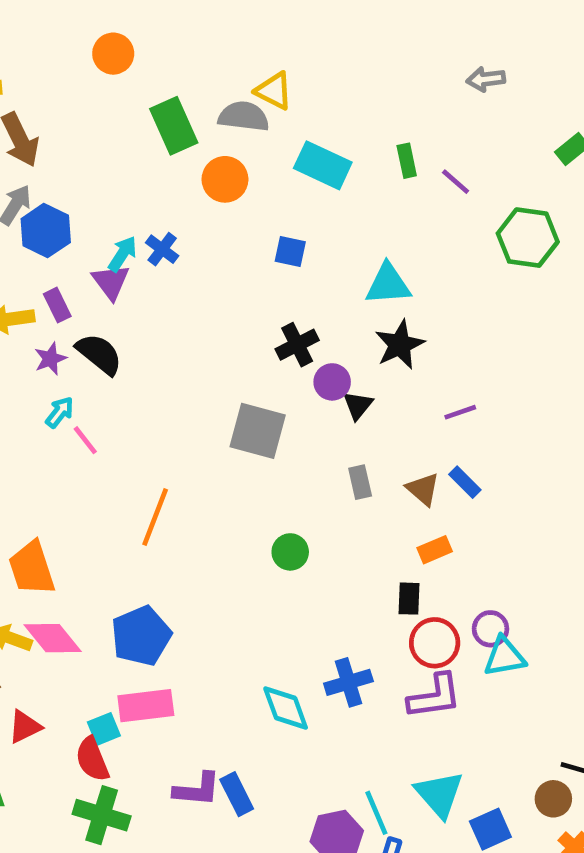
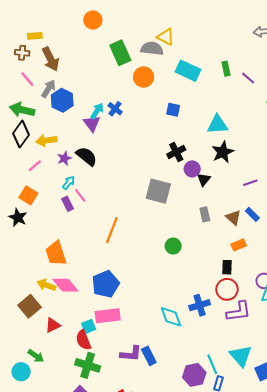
purple rectangle: (57, 305) -> (68, 204), moved
red circle: (435, 643) -> (227, 289), moved

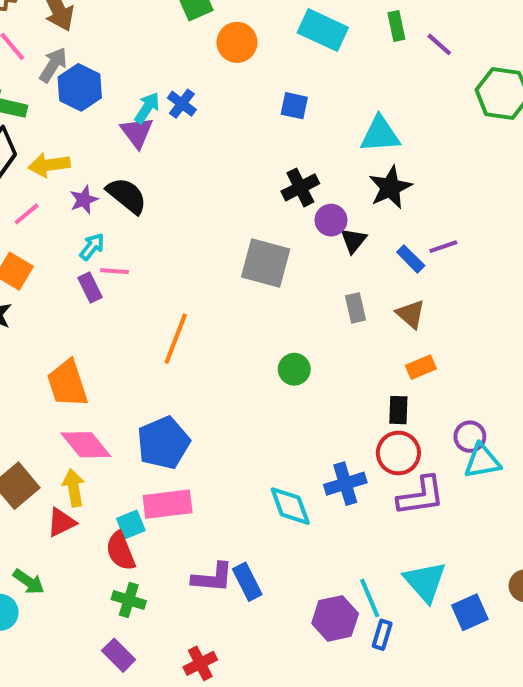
pink line: (80, 195) -> (114, 271), turned -48
blue rectangle: (252, 214) -> (411, 259), moved
yellow arrow: (46, 285) -> (74, 488), moved, turned 60
green cross: (88, 365) -> (129, 600), size x0.7

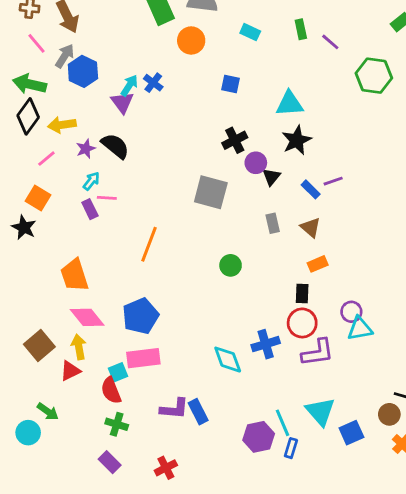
cyan rectangle: (323, 30) -> (250, 32), size x0.6

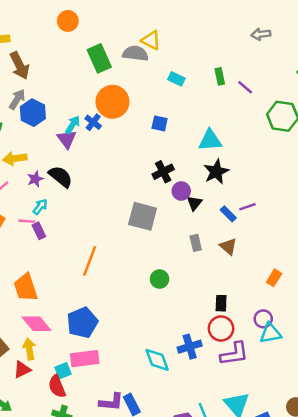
orange circle: (191, 40) -> (112, 102), moved, size x1.4
pink line: (107, 198) -> (27, 221), moved
orange rectangle: (318, 264) -> (274, 278), moved, turned -35

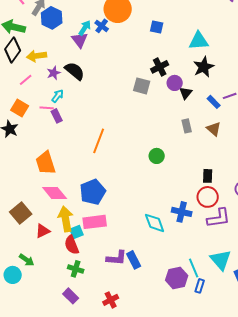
gray square: (143, 216) -> (142, 86), moved, size x0.7
blue cross: (190, 347) -> (182, 212), turned 30
yellow arrow: (29, 349) -> (66, 219), moved, size x1.4

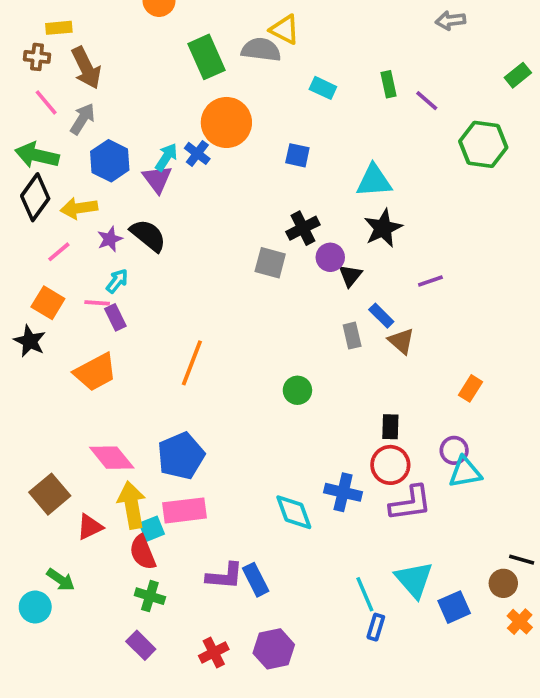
blue hexagon: (52, 18) -> (110, 161), moved
blue rectangle: (214, 102) -> (381, 316), moved
orange trapezoid: (46, 163) -> (95, 372), moved, turned -100
purple hexagon: (177, 278) -> (274, 649), moved

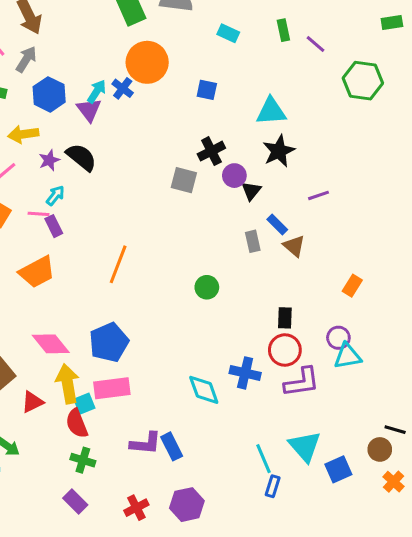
green rectangle: (518, 75) -> (392, 23), turned 30

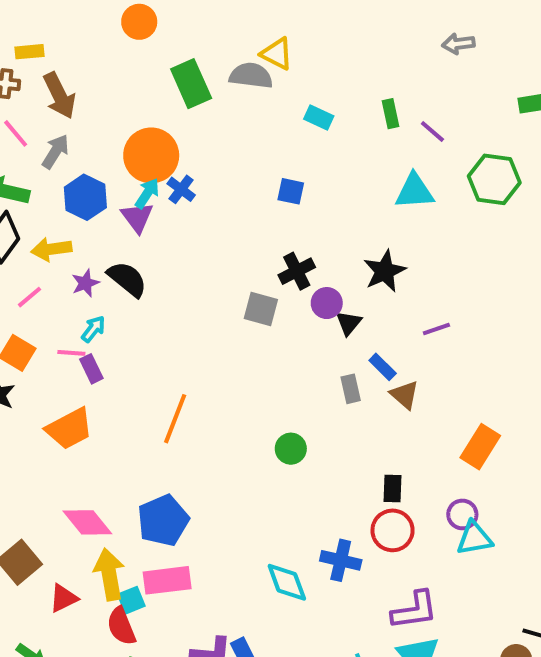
orange circle: (147, 62) -> (151, 155), moved
cyan triangle: (271, 111) -> (414, 191), moved
orange rectangle: (352, 286) -> (480, 447), size x1.5
purple L-shape: (302, 382) -> (414, 610), moved

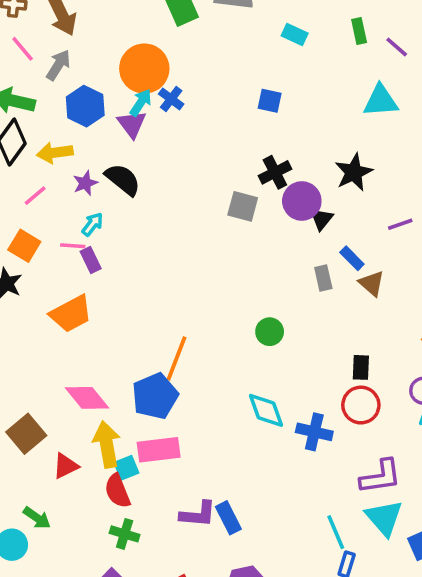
purple circle: (327, 303) -> (302, 201), size x1.4
orange line: (175, 419) -> (177, 359), moved
cyan diamond: (287, 582) -> (266, 410), moved

